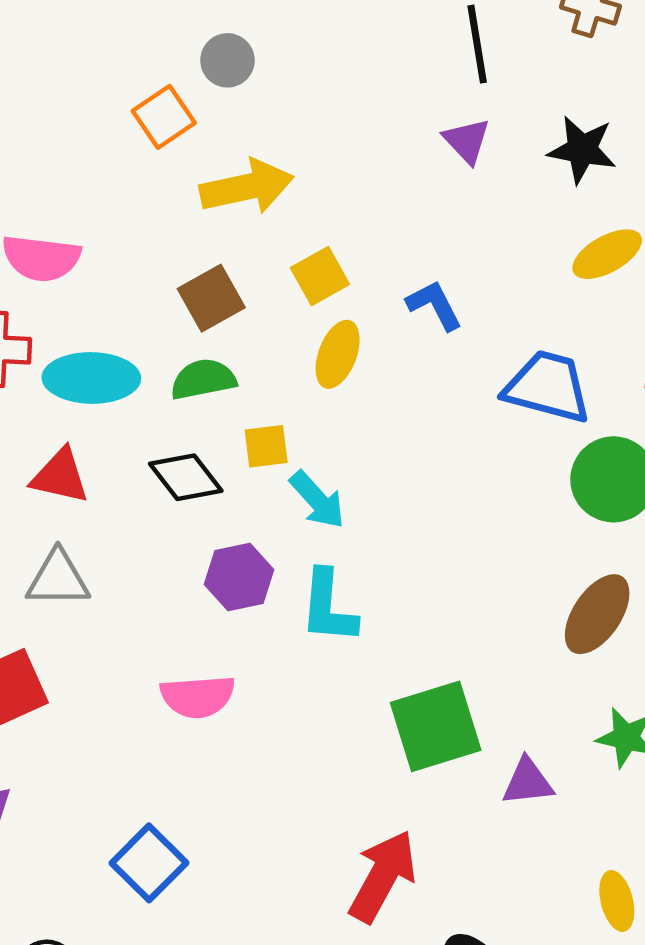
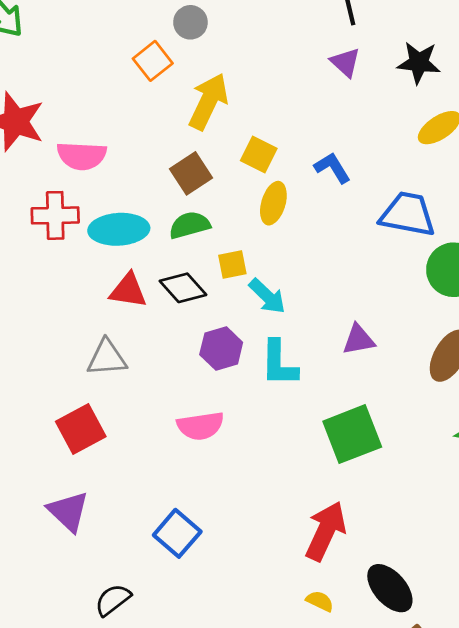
yellow arrow: (247, 187) -> (208, 101), turned -48
yellow square: (320, 276) -> (259, 154), turned -30
red triangle: (60, 476) -> (128, 290), moved
purple triangle: (528, 782) -> (359, 340), moved

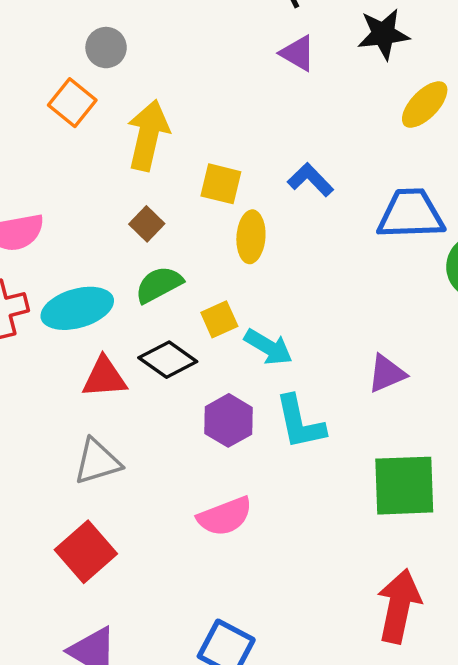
brown square: (191, 173) -> (147, 224), size x0.7
green square: (352, 434) -> (404, 486), turned 32

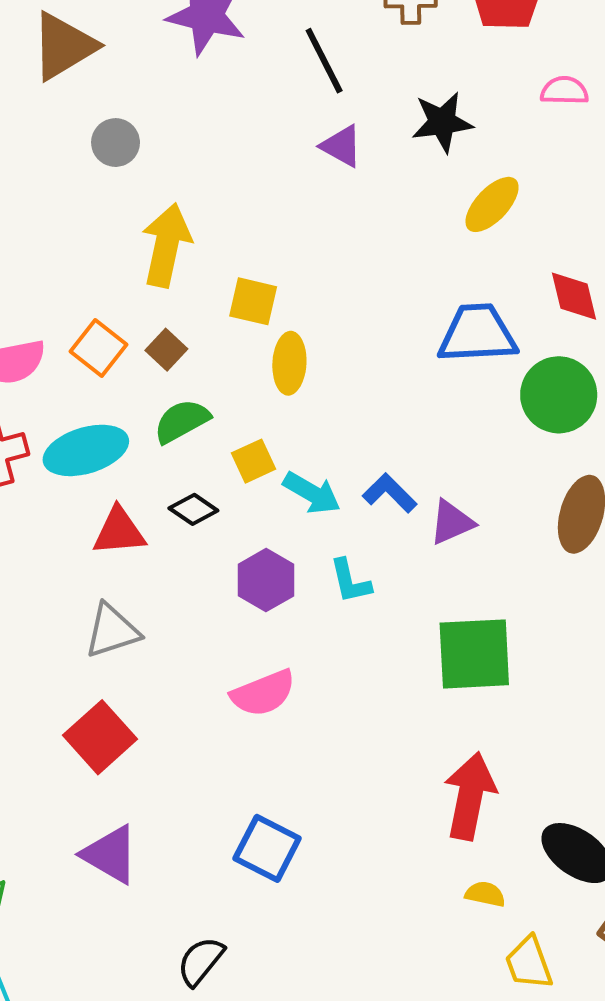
orange square: (72, 103) -> (99, 348), moved
blue L-shape: (310, 180) -> (390, 493), moved
black diamond: (168, 360) -> (193, 509), size x0.7
cyan L-shape: (300, 422) -> (350, 581), size x0.7

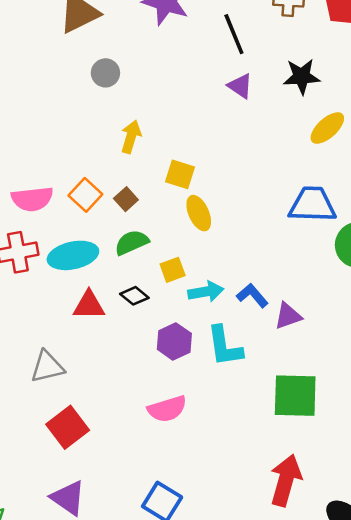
yellow arrow: (166, 245) -> (131, 137), size x0.7
yellow ellipse: (289, 363) -> (199, 213), turned -32
cyan arrow: (312, 493) -> (206, 292), turned -44
cyan L-shape: (350, 581) -> (225, 346), size x1.5
gray triangle: (112, 631) -> (47, 367), moved

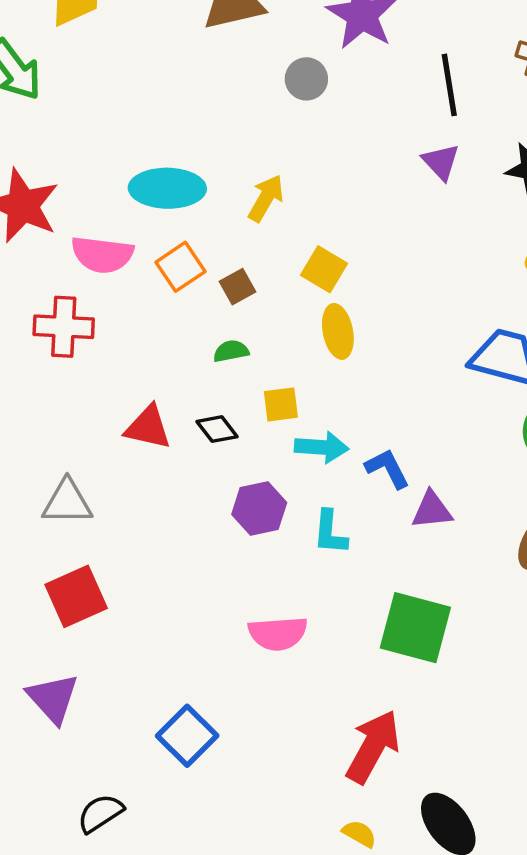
gray circle: (105, 73) -> (306, 79), moved
green semicircle: (132, 242) -> (231, 351), size x0.7
cyan ellipse: (73, 255) -> (167, 188), moved
cyan L-shape: (225, 346) -> (330, 532), size x0.7
pink semicircle: (167, 409) -> (278, 633), moved

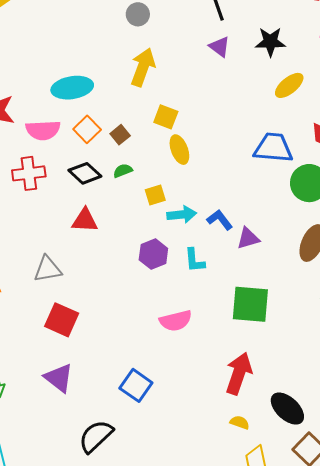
yellow arrow: (266, 198) -> (143, 67), moved, size x1.4
black diamond: (217, 429) -> (85, 173), moved, size x1.4
red square: (76, 596) -> (62, 320), turned -32
black semicircle: (100, 813) -> (96, 436), size x1.4

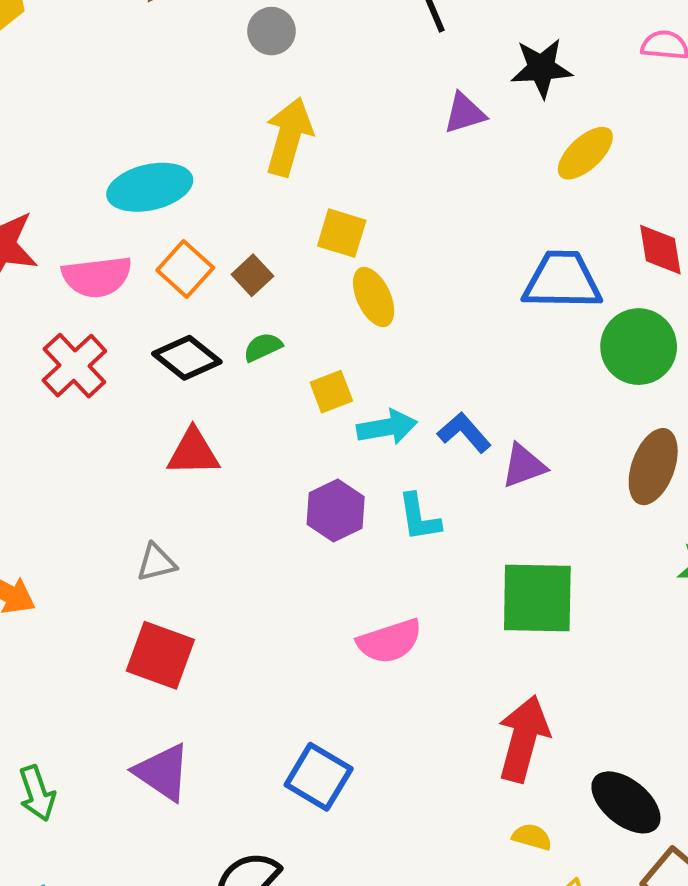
purple triangle: (219, 47) -> (465, 113), moved, turned -50
red cross: (29, 173) -> (74, 366), turned -32
gray triangle: (48, 269) -> (156, 563), moved, size x0.7

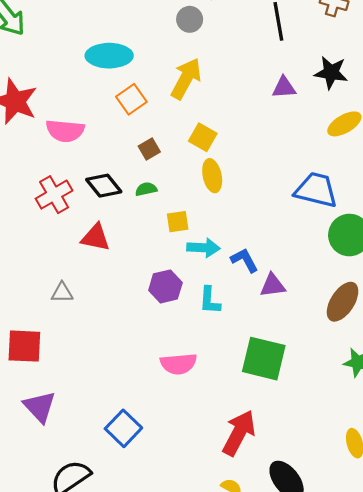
cyan ellipse: (150, 187) -> (109, 56), moved
orange square: (185, 269) -> (131, 99), moved
red cross: (74, 366) -> (54, 195), moved
red square: (160, 655) -> (24, 346), moved, turned -30

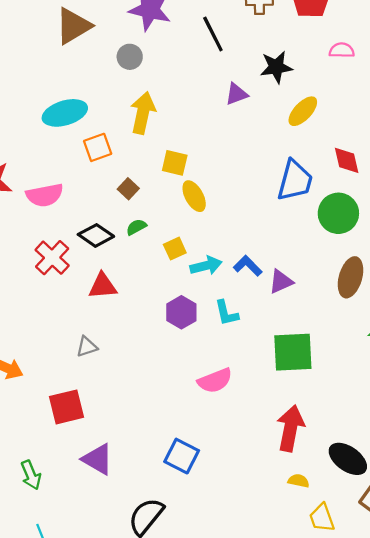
orange square: (131, 99) -> (98, 147), turned 32
blue trapezoid: (316, 190) -> (295, 181), turned 108

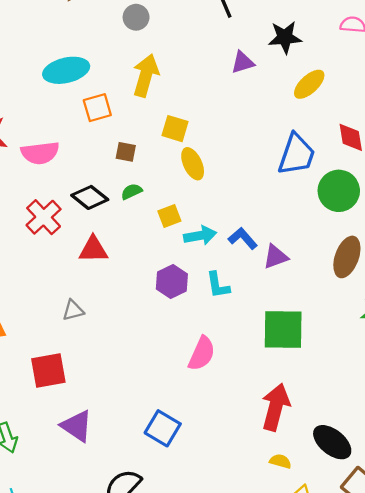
brown square: (128, 189) -> (126, 152), turned -36
pink semicircle: (215, 381) -> (202, 353), turned -48

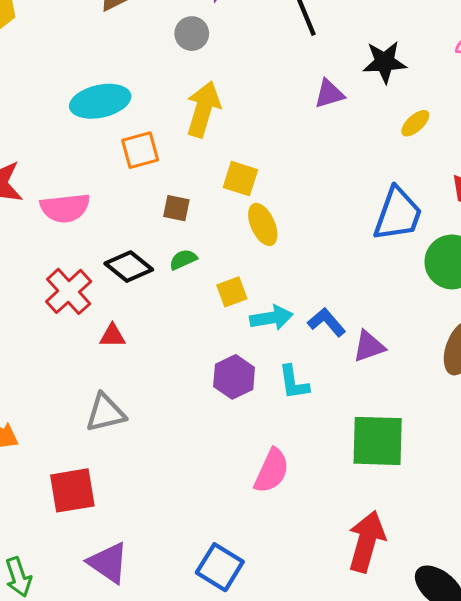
yellow ellipse: (309, 84) -> (415, 123), size x0.7
red triangle: (93, 250) -> (112, 336), moved, size x0.7
gray triangle: (73, 310) -> (105, 413), size x1.4

